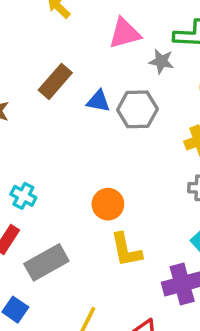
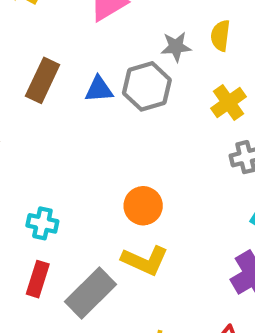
gray star: (161, 61) -> (176, 47), moved
yellow L-shape: (126, 250) -> (145, 260), moved, turned -39

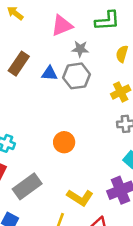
gray star: (176, 47) -> (80, 49), moved
yellow L-shape: (145, 260) -> (80, 198), moved

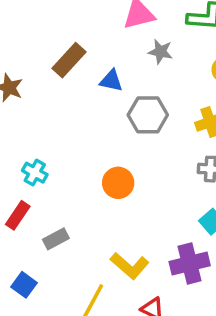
gray hexagon: (76, 76) -> (148, 115), moved
gray rectangle: (27, 186) -> (56, 239), size x0.6

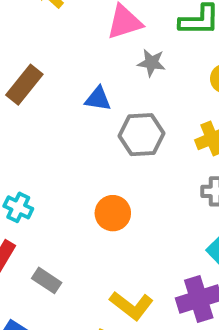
brown rectangle: (69, 60) -> (24, 85), moved
gray rectangle: (56, 239) -> (47, 280), turned 65

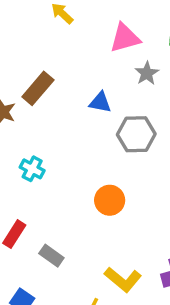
gray star: (151, 63) -> (147, 73), turned 30
cyan cross: (18, 207) -> (32, 169), moved

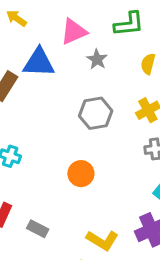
blue triangle: (100, 102) -> (39, 63), moved, size x1.6

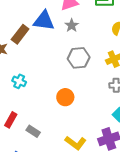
gray star: (97, 59) -> (72, 25), moved

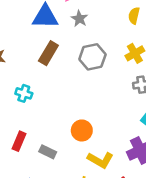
brown rectangle: (20, 34) -> (48, 53), moved
orange circle: (65, 97) -> (82, 130), moved

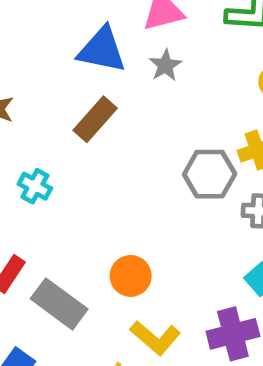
gray hexagon: (92, 57) -> (210, 174), moved
gray rectangle: (48, 152) -> (59, 304), size x1.6

